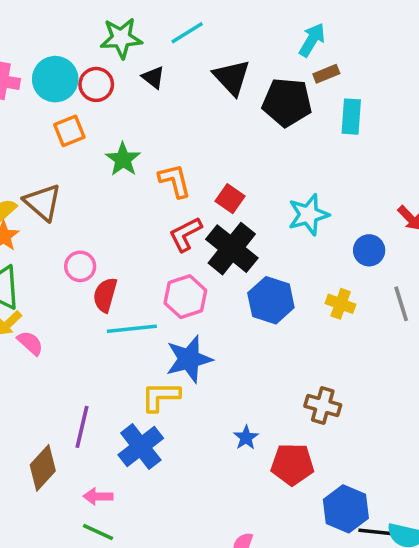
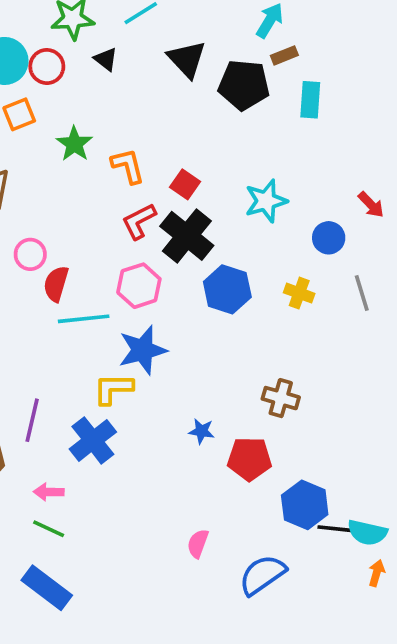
blue star: (246, 438) -> (202, 431), turned -30

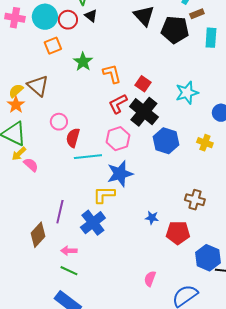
black triangle: (106, 59) -> (91, 16), moved

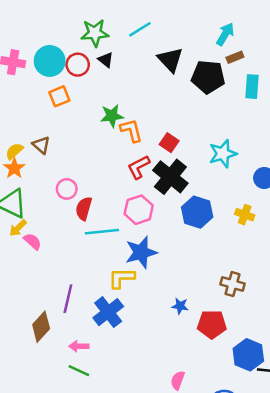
green star: (83, 62) -> (112, 116), moved, turned 30
brown triangle: (38, 86) -> (41, 145), size x0.7

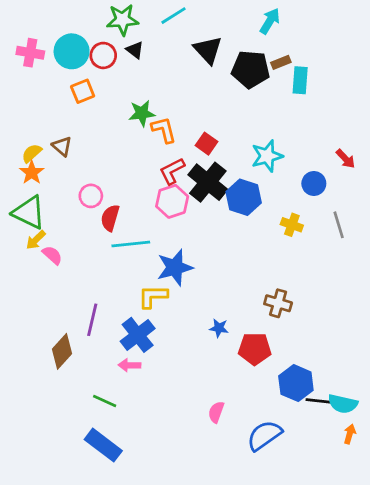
brown rectangle: (235, 57) -> (281, 62), moved
pink hexagon: (139, 210) -> (172, 201), moved
blue hexagon: (197, 212) -> (244, 197), moved
pink arrow: (79, 346) -> (129, 365), moved

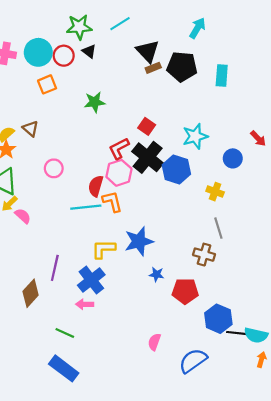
brown rectangle: (281, 62) -> (153, 68), moved
orange L-shape: (164, 130) -> (112, 202), moved
red semicircle: (110, 218) -> (96, 186), moved
gray line: (339, 225) -> (218, 228), moved
blue star: (175, 267) -> (139, 241), moved

